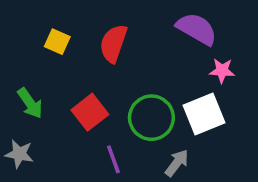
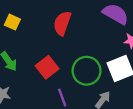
yellow square: (57, 42) -> (12, 22), moved

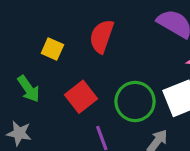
yellow square: (12, 22) -> (52, 49), moved

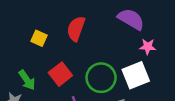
green arrow: (29, 89) -> (27, 80), moved

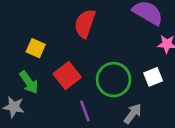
yellow square: (39, 38) -> (36, 48), moved
white square: (136, 75) -> (153, 77), size x0.6

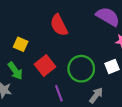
red semicircle: (85, 24) -> (59, 25), turned -45

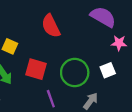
red square: (45, 66) -> (36, 69), turned -36

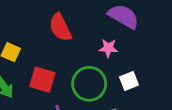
pink star: (119, 43) -> (108, 48), moved

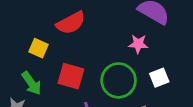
red semicircle: (60, 27) -> (71, 23), moved, turned -92

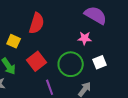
red semicircle: (71, 23) -> (37, 23), turned -45
red square: (71, 76) -> (37, 61), turned 36

